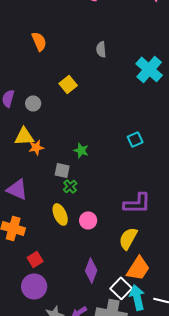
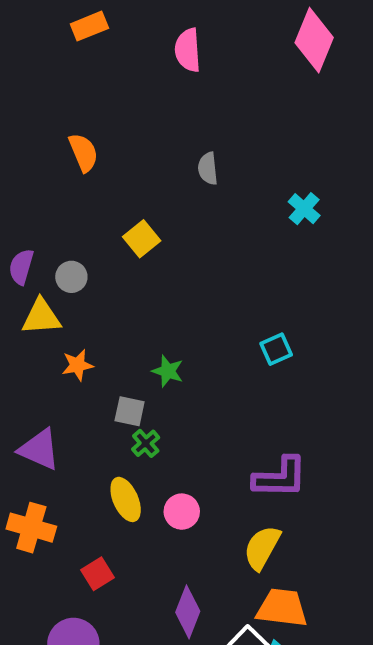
cyan cross: (149, 69) -> (304, 209), size x0.6
yellow triangle: (24, 136) -> (41, 317), moved
red square: (35, 259) -> (97, 574), moved
orange trapezoid: (138, 268) -> (282, 608), turned -116

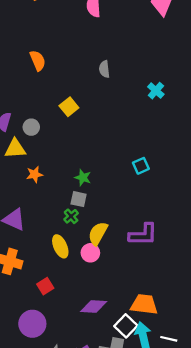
gray square: (130, 411) -> (79, 199), moved
yellow semicircle: (262, 548) -> (98, 233), moved
purple diamond: (188, 612) -> (94, 307), turned 72

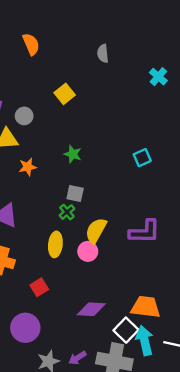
green star: (83, 178) -> (73, 154), moved
yellow ellipse: (60, 246) -> (55, 244), turned 30

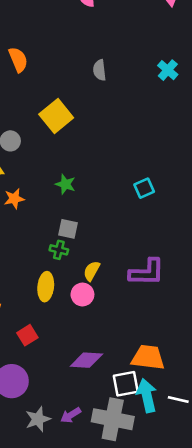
cyan cross: (158, 77) -> (168, 70), moved
yellow square: (65, 94) -> (56, 116), size x1.4
green cross: (67, 212) -> (59, 250), turned -35
yellow semicircle: (96, 231) -> (92, 271), size x0.7
white square: (126, 330) -> (126, 384), turned 35

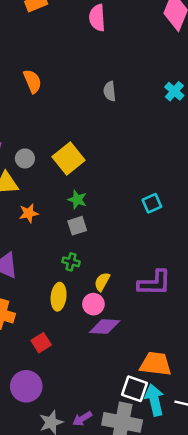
yellow square: (56, 116) -> (69, 158), moved
gray square: (68, 229) -> (77, 226), moved, turned -30
purple diamond: (86, 360) -> (105, 327), moved
white square: (126, 384) -> (134, 389), turned 30

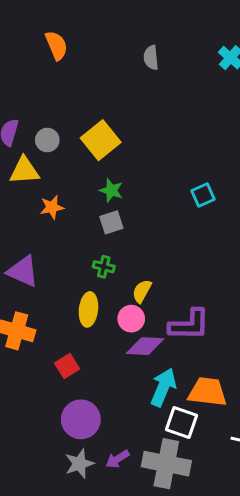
purple L-shape: (154, 283) -> (189, 325), moved
purple circle: (26, 386) -> (81, 419), moved
cyan arrow: (154, 400) -> (163, 387), moved, turned 36

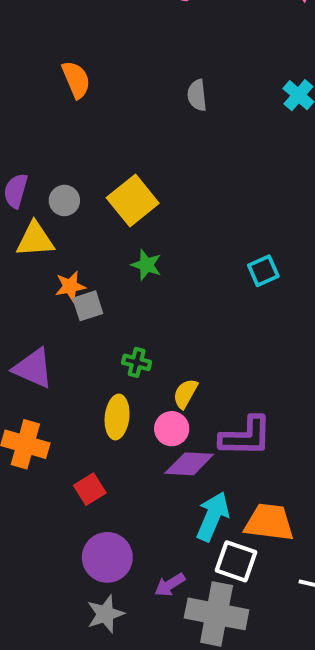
gray square: (111, 222) -> (88, 306), moved
purple arrow: (117, 459) -> (170, 585), moved

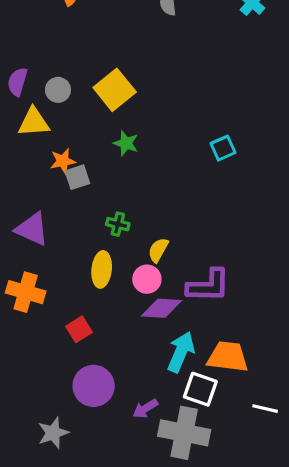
gray star: (105, 614) -> (53, 433), moved

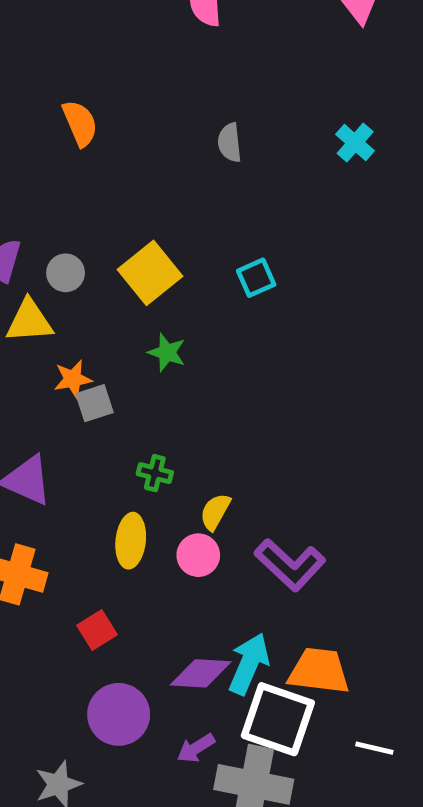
cyan square: (223, 148) -> (256, 278), moved
purple L-shape: (208, 286) -> (290, 565), turned 42
purple diamond: (161, 308) -> (201, 673), moved
white square: (200, 389) -> (278, 719), size x1.4

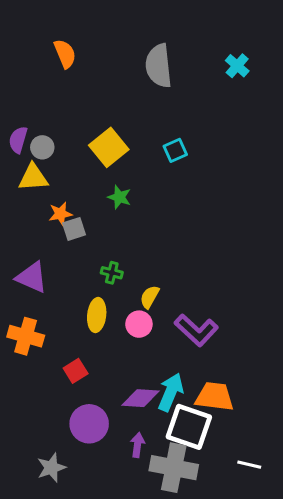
gray semicircle: (230, 143) -> (159, 66), size x1.8
gray circle: (66, 273) -> (42, 147), moved
purple arrow: (196, 748) -> (137, 445), turned 130
white line: (374, 748) -> (249, 465), moved

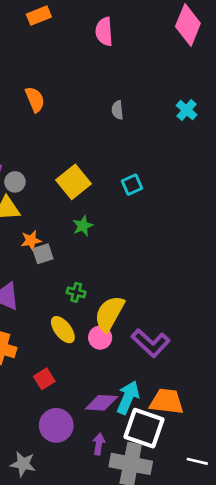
gray semicircle: (159, 66) -> (117, 110), size x0.5
green star: (119, 197) -> (83, 226), turned 30
yellow semicircle: (150, 297) -> (109, 314), size x1.8
yellow ellipse: (97, 315) -> (63, 330), turned -44
gray star: (51, 468) -> (23, 464), turned 30

